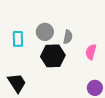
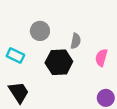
gray circle: (45, 32) -> (40, 31), moved
cyan rectangle: (18, 39) -> (15, 55), moved, turned -63

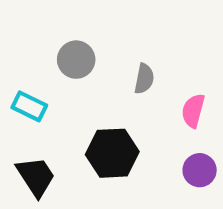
black hexagon: (59, 62) -> (112, 153), moved
purple circle: (106, 98) -> (200, 170), moved

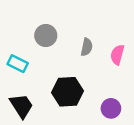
pink semicircle: (193, 111) -> (117, 55), moved
purple circle: (200, 170) -> (111, 108), moved

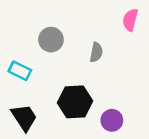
pink semicircle: (117, 55) -> (130, 20), moved
purple circle: (111, 108) -> (112, 120), moved

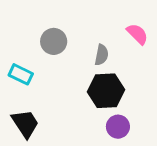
pink semicircle: (130, 20) -> (137, 34), moved, turned 120
black hexagon: (75, 102) -> (106, 91), moved

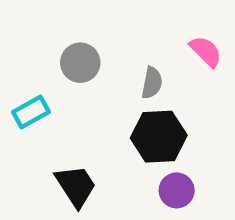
cyan rectangle: (21, 74) -> (31, 112), turned -55
black trapezoid: (25, 124) -> (76, 186), moved

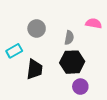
pink semicircle: (206, 51) -> (94, 23), turned -35
black trapezoid: (76, 186) -> (35, 69), moved, turned 40

